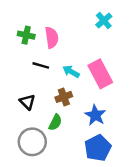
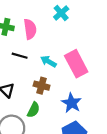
cyan cross: (104, 21) -> (61, 13), moved
brown cross: (64, 97) -> (42, 86), turned 35

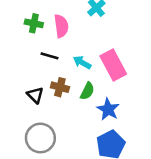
brown cross: (42, 86) -> (60, 87), moved
green semicircle: (33, 110) -> (87, 91), moved

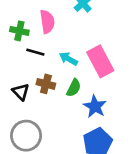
green cross: (34, 23) -> (19, 31), moved

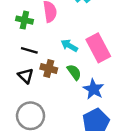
black line: (35, 52) -> (29, 50), moved
green semicircle: (74, 88) -> (74, 72), turned -63

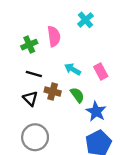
green cross: (24, 20) -> (29, 45), turned -35
pink rectangle: (98, 48) -> (101, 72), size x0.6

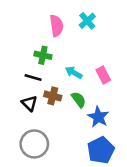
pink semicircle: (54, 36) -> (56, 26), moved
green cross: (29, 45) -> (43, 55), moved, turned 35

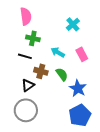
cyan cross: (87, 21) -> (73, 24), moved
pink semicircle: (56, 26) -> (26, 16), moved
black triangle: (29, 103) -> (28, 85), moved, turned 40

